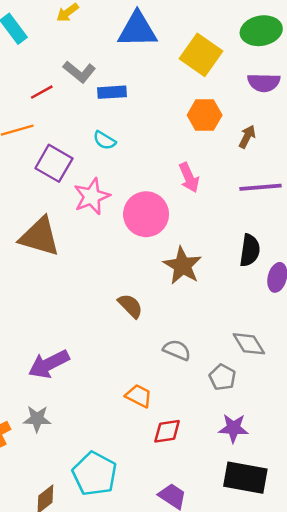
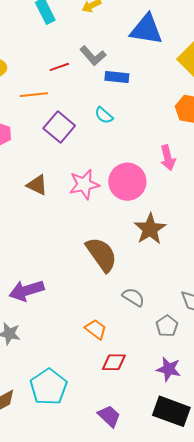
pink star: (92, 196) -> (84, 184), moved
brown triangle: (40, 237) -> (37, 185), size x0.6
brown semicircle: (130, 306) -> (102, 254), size x1.6

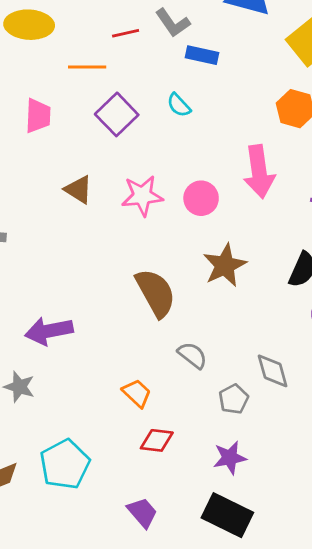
pink arrow: (168, 158) -> (259, 172), size x1.5
pink circle: (127, 182) -> (201, 198), size x0.7
purple star: (169, 369) -> (230, 458), turned -30

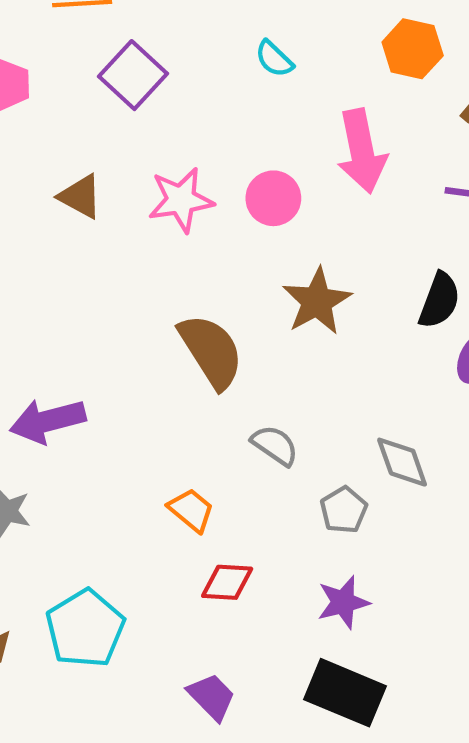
cyan semicircle: (179, 105) -> (274, 59), moved

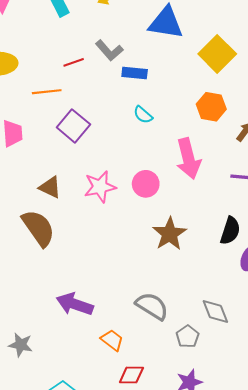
brown semicircle: (211, 351) -> (38, 228), moved
purple arrow: (48, 421) -> (75, 304), moved, turned 36
gray semicircle: (275, 445) -> (152, 306), size x1.4

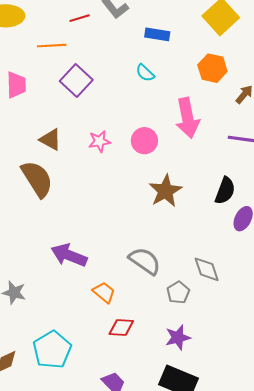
blue rectangle: (135, 73) -> (157, 34), moved
pink star: (100, 187) -> (99, 141), size x0.7

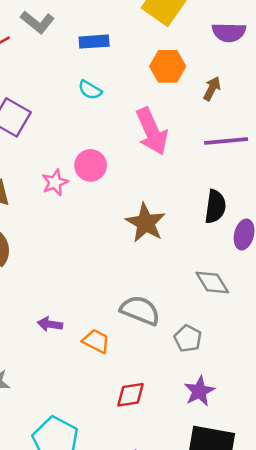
pink circle: (144, 141) -> (91, 165), moved
purple arrow: (69, 255) -> (50, 324), size x0.6
gray diamond: (207, 269) -> (212, 283), moved
orange trapezoid: (104, 292) -> (96, 341), moved

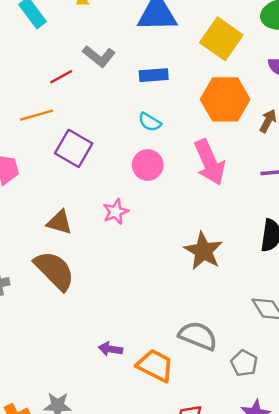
orange hexagon: (168, 66) -> (225, 99), size x1.4
pink circle: (91, 165) -> (148, 165), moved
orange trapezoid: (96, 341) -> (155, 366), size x1.4

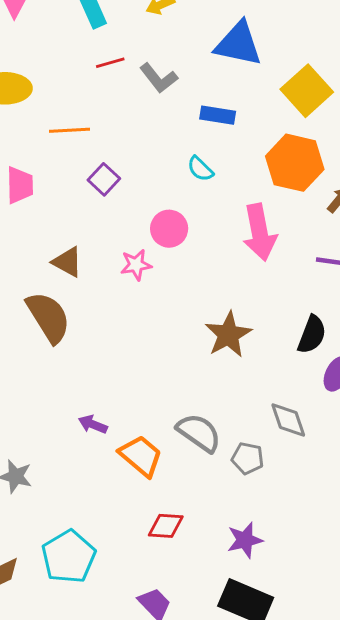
red line: (61, 77) -> (110, 63), moved
purple square: (74, 148) -> (104, 179), size x0.7
pink circle: (148, 165) -> (169, 229), moved
gray pentagon: (244, 363) -> (248, 458), moved, turned -30

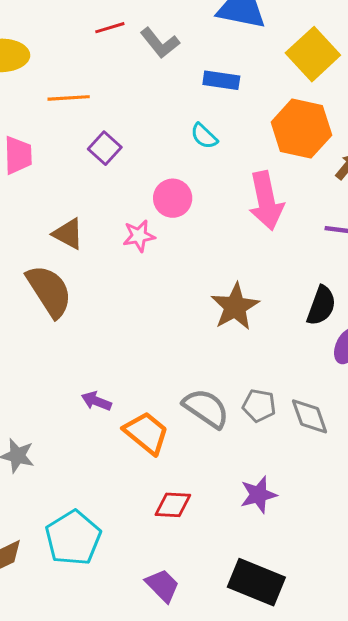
gray diamond: (288, 420) -> (310, 416), moved
gray pentagon: (248, 458) -> (259, 406), moved
purple star: (245, 540) -> (258, 495), moved

